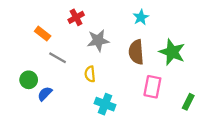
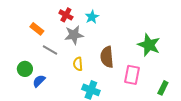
red cross: (76, 17) -> (66, 15), turned -32
cyan star: (141, 17) -> (92, 17), moved
gray star: (98, 40) -> (74, 35), moved
brown semicircle: (136, 52) -> (107, 57), moved

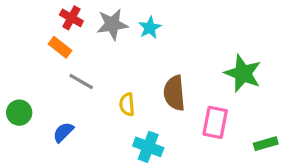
red cross: (66, 15) -> (71, 18), moved
gray star: (74, 35) -> (112, 24), moved
green circle: (25, 69) -> (19, 113), moved
green rectangle: (163, 88) -> (266, 144), turned 48

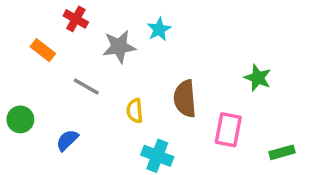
gray star: (112, 24) -> (119, 47), moved
orange rectangle: (60, 47) -> (43, 50), moved
green star: (243, 73) -> (258, 78), size x0.7

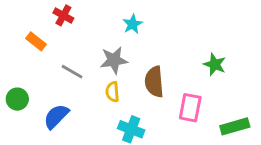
gray star: (119, 47) -> (114, 60), moved
blue semicircle: (67, 140) -> (56, 116), size x1.4
green rectangle: (282, 152) -> (235, 126), size x1.4

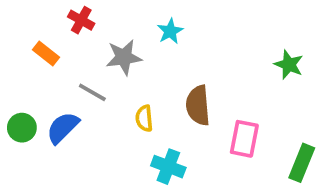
gray star: (114, 60) -> (124, 57), moved
green star: (215, 64) -> (289, 65), moved
blue semicircle: (56, 116) -> (63, 128), moved
green rectangle: (235, 126) -> (302, 163), turned -52

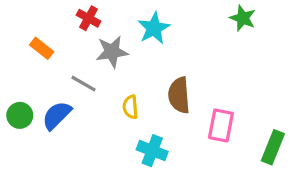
red cross: (81, 20) -> (89, 18), moved
cyan star: (170, 31) -> (154, 28), size x1.4
green star: (289, 65) -> (243, 18), moved

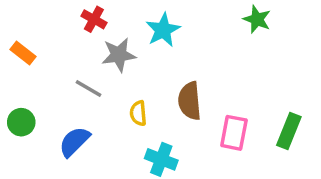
orange rectangle: (42, 48) -> (23, 53), moved
blue semicircle: (57, 115) -> (74, 142), moved
green rectangle: (273, 147) -> (289, 131), moved

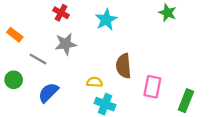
gray star: (119, 55) -> (66, 44), moved
gray line: (89, 88) -> (38, 59), moved
yellow semicircle: (138, 113) -> (95, 82), moved, turned 98
green rectangle: (289, 131) -> (186, 101), moved

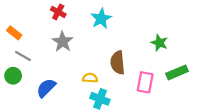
green star: (167, 13) -> (159, 43), moved
gray star: (66, 44) -> (63, 42), turned -30
gray line: (38, 59) -> (23, 56), moved
green rectangle: (186, 101) -> (177, 72), moved, turned 45

